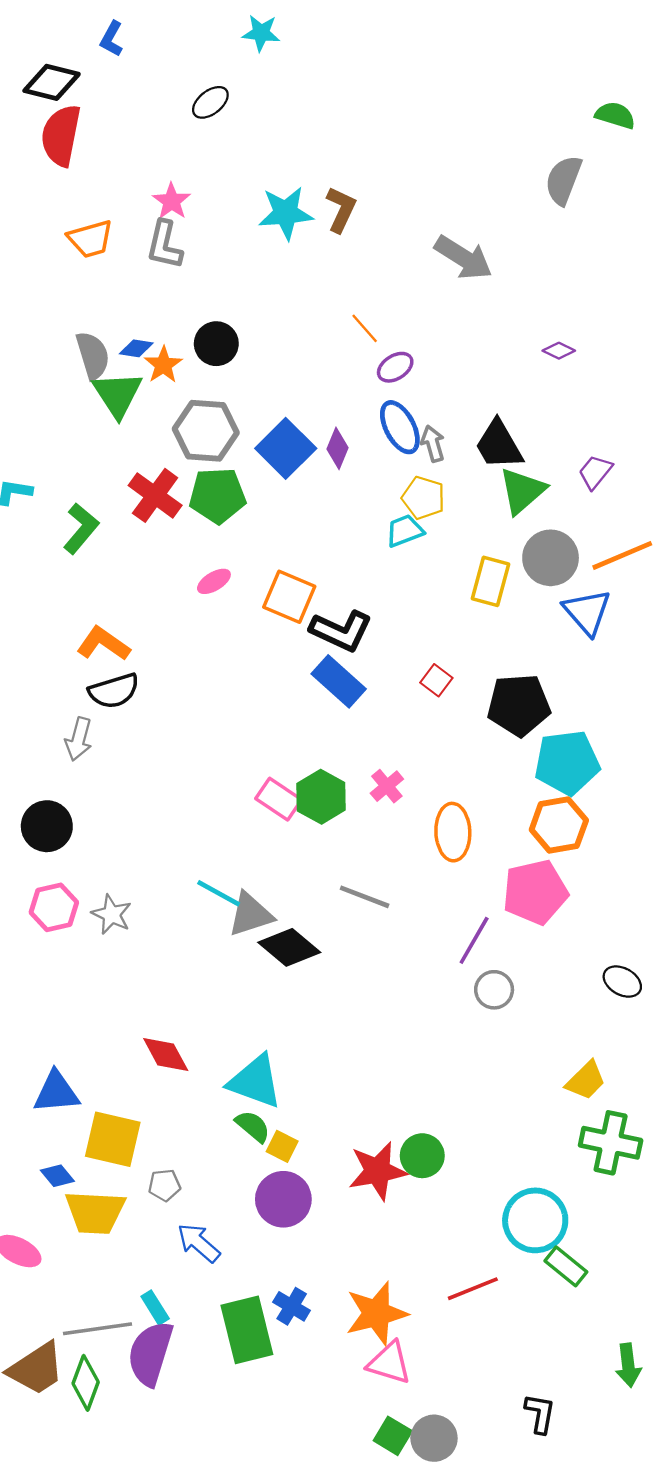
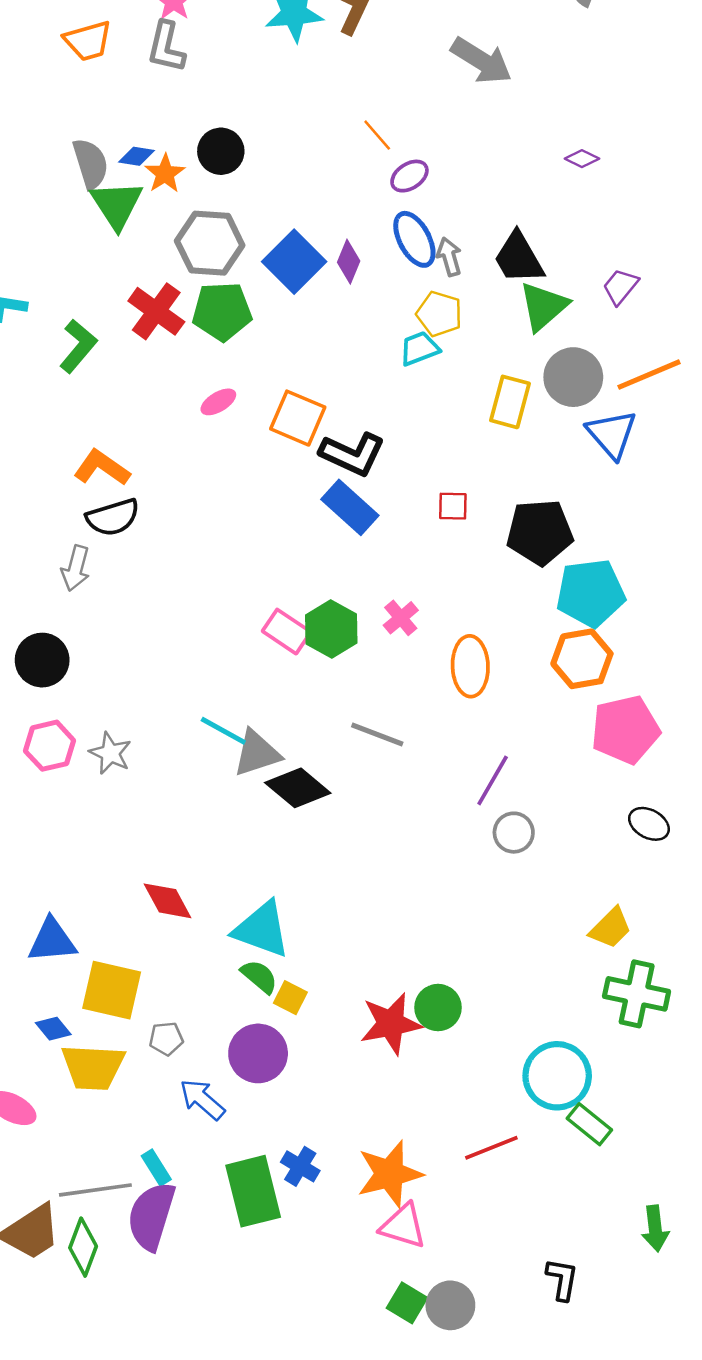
red square: (436, 680) -> (453, 506), turned -36
pink pentagon: (535, 892) -> (625, 730), moved
purple circle: (283, 1199) -> (258, 1053), moved

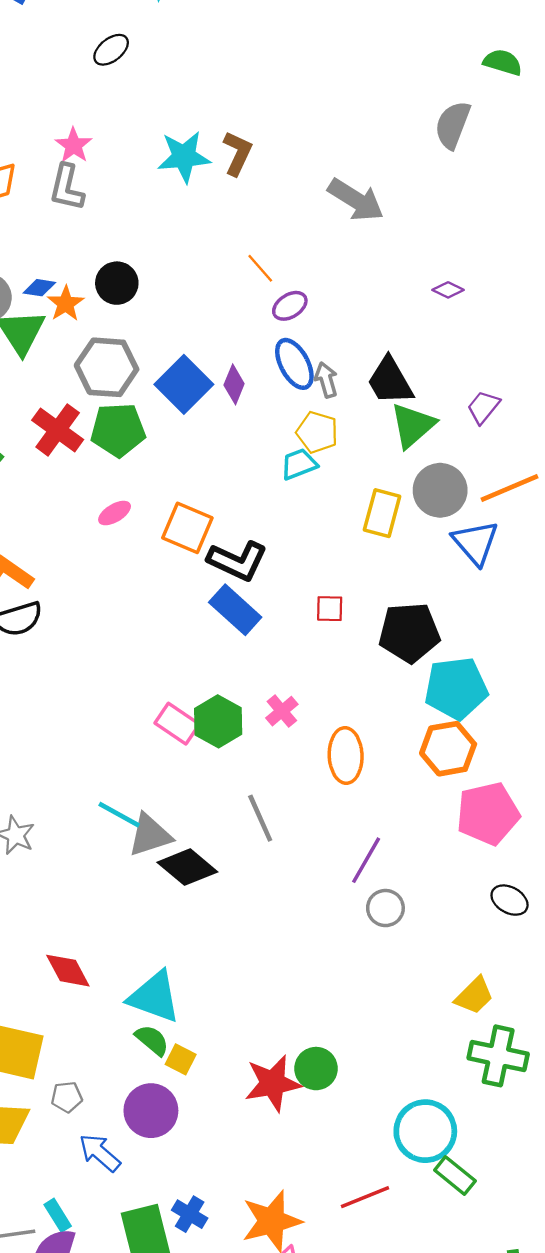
gray line: (377, 735) -> (260, 818), turned 45

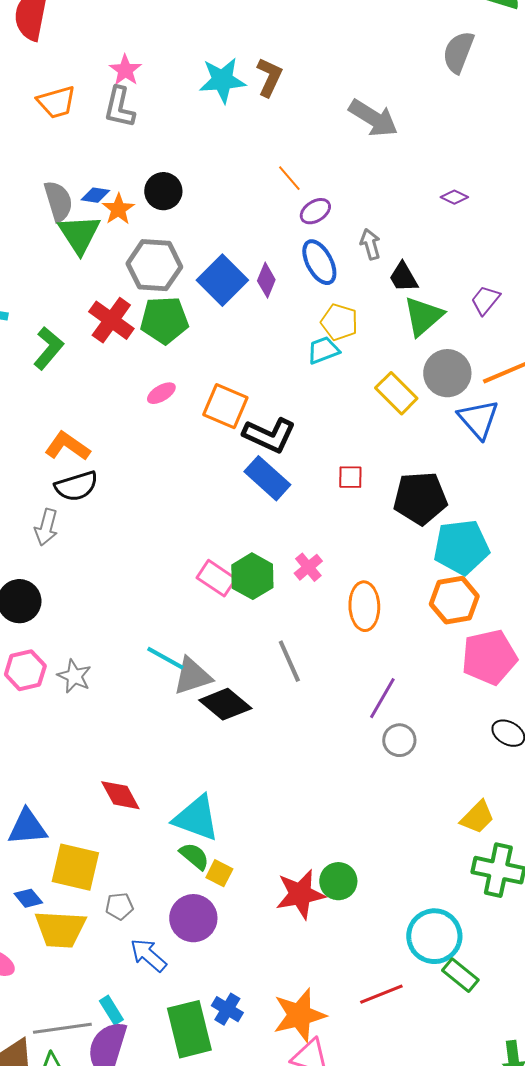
gray arrow: (326, 380) -> (370, 244), moved
black trapezoid: (390, 381) -> (403, 277), size x0.7
yellow rectangle: (382, 513) -> (396, 393), turned -60

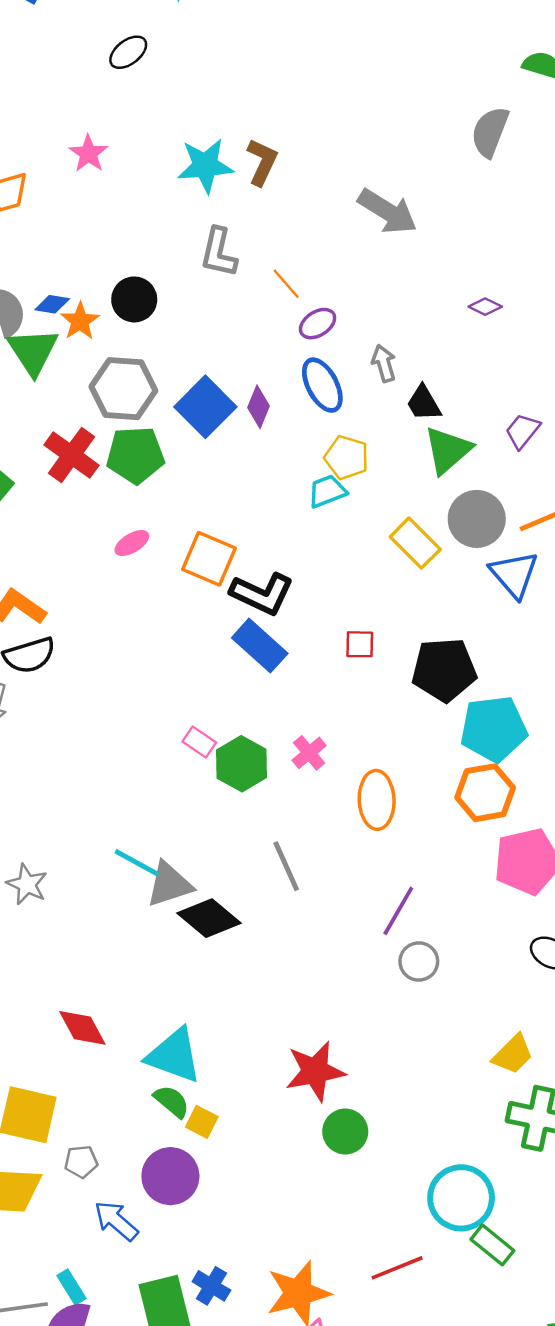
gray L-shape: (119, 107) -> (219, 252), moved
pink rectangle: (216, 578) -> (199, 742), moved, size x0.7
red star: (300, 894) -> (315, 1071), moved

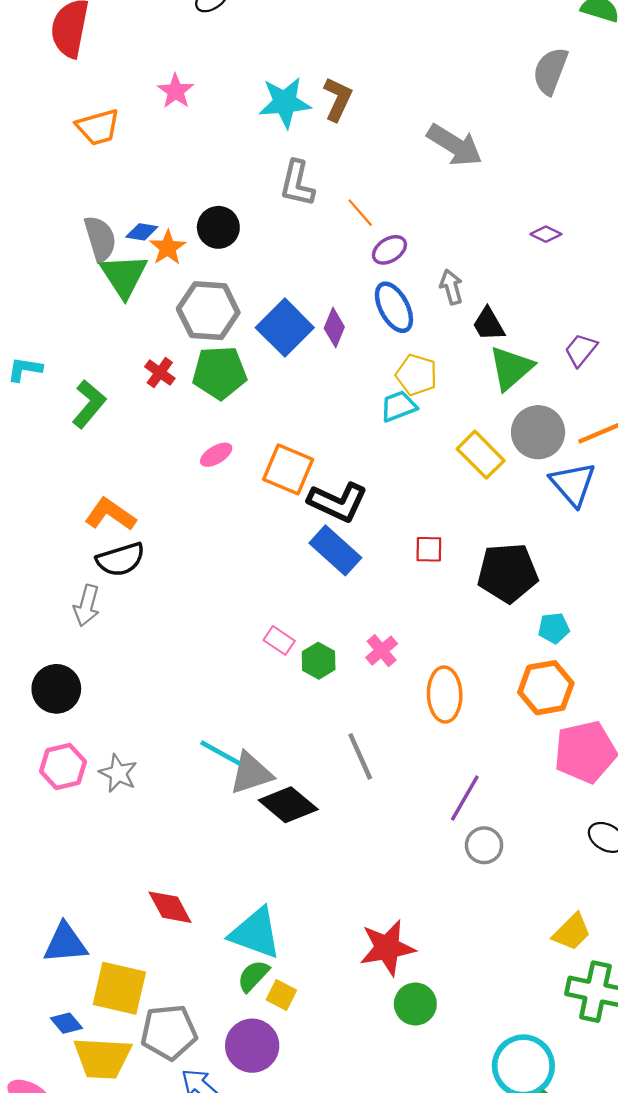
red cross: (72, 455) -> (160, 373), size x0.6
cyan pentagon: (494, 729) -> (554, 628), size x0.5
green hexagon: (242, 764) -> (319, 661), size x0.7
green semicircle: (172, 1101) -> (253, 976), turned -87
gray pentagon: (81, 1162) -> (169, 1032), size x1.8

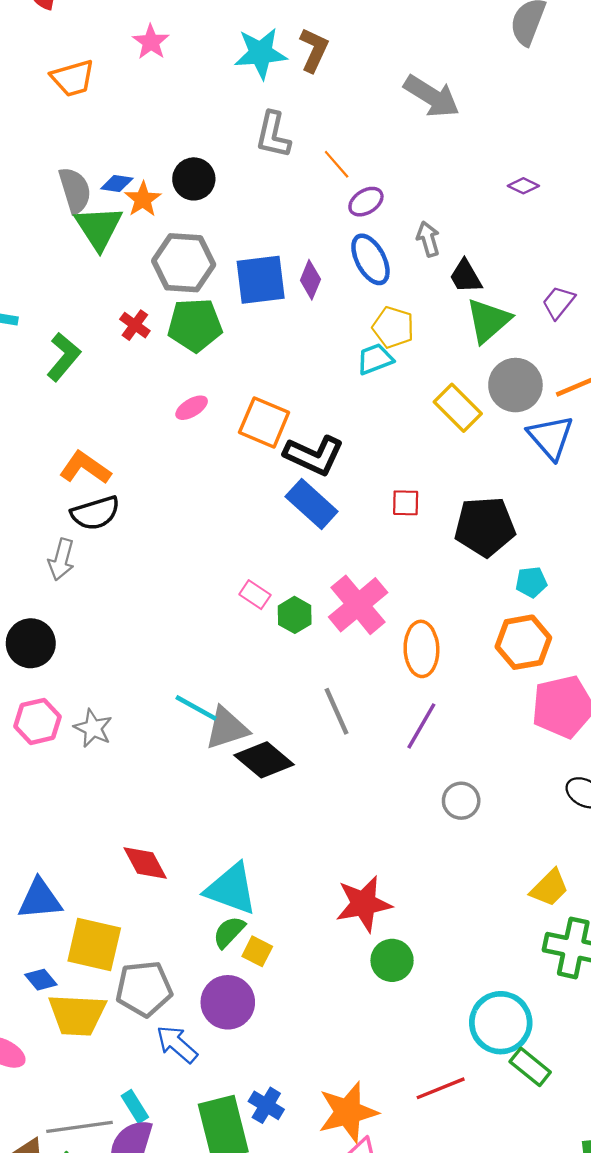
blue square: (285, 328) -> (261, 280), turned 38
pink cross: (382, 651) -> (358, 605), size x1.8
purple line: (465, 798) -> (421, 726), moved

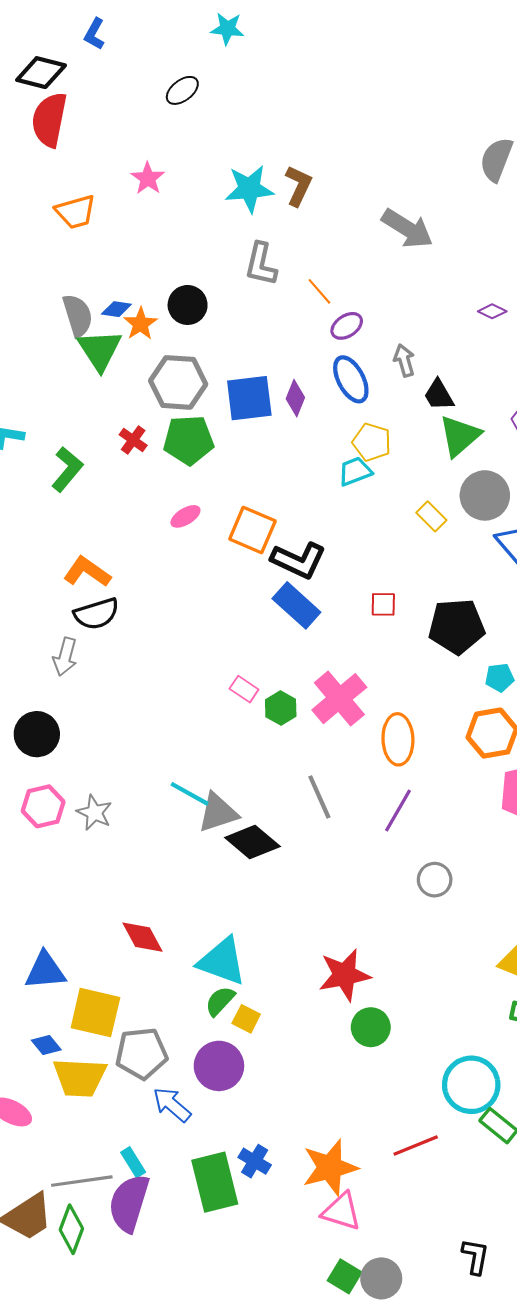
yellow rectangle: (458, 408) -> (431, 516), size x0.7

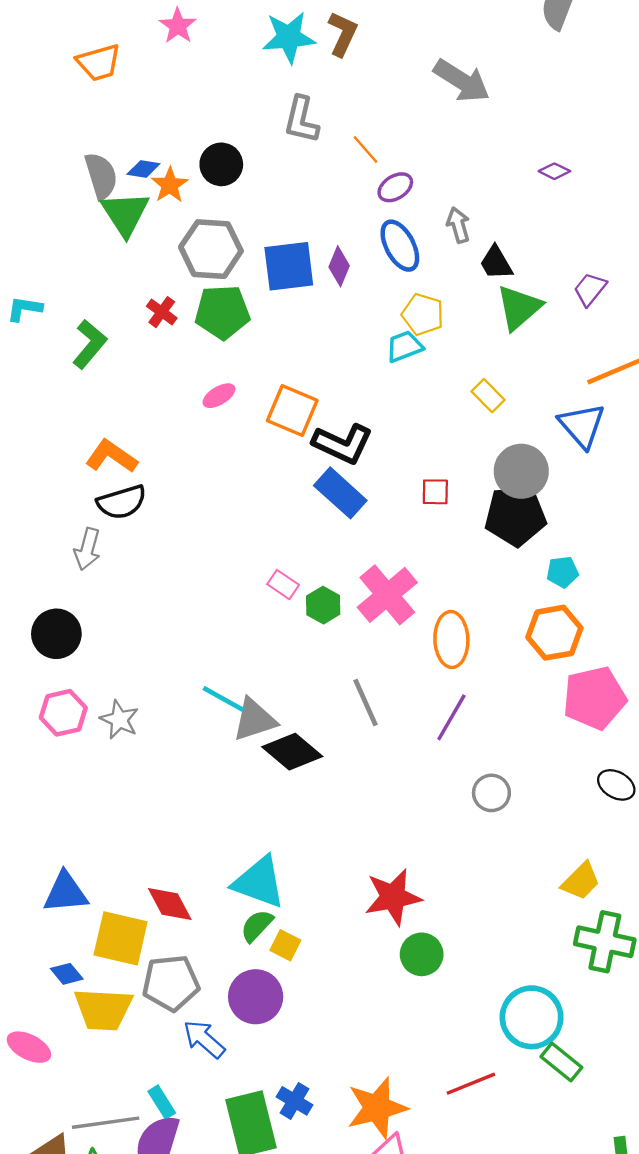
gray circle: (485, 495) -> (521, 471), moved
red diamond: (143, 937) -> (170, 904), moved

